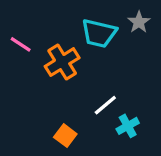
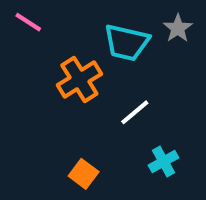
pink line: (21, 44) -> (28, 22), moved
white line: (105, 105) -> (135, 112), moved

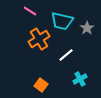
pink line: (28, 22) -> (30, 11), moved
gray star: (178, 28) -> (87, 28), moved

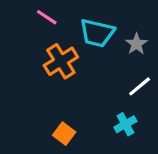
white line: (66, 55) -> (140, 86), moved

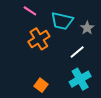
white line: (140, 86) -> (77, 52), moved
cyan cross: (125, 124) -> (80, 79), size x1.5

